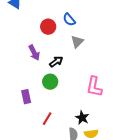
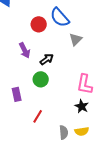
blue semicircle: (69, 20) -> (60, 17), size x1.5
gray triangle: (77, 42) -> (76, 39), moved
black star: (82, 118) -> (82, 106), moved

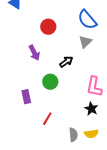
blue semicircle: (60, 17) -> (87, 20), moved
black arrow: (47, 59) -> (66, 62), moved

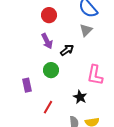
purple arrow: (34, 53) -> (47, 41), moved
black star: (91, 109) -> (80, 97), moved

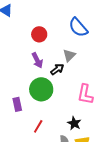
gray triangle: (86, 30) -> (69, 55), moved
green circle: (51, 70) -> (41, 89), size x1.5
black star: (80, 97) -> (74, 123), moved

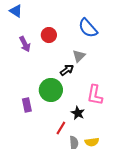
purple arrow: (37, 60) -> (25, 44), moved
black star: (74, 123) -> (78, 113), moved
red line: (38, 126) -> (61, 128), moved

